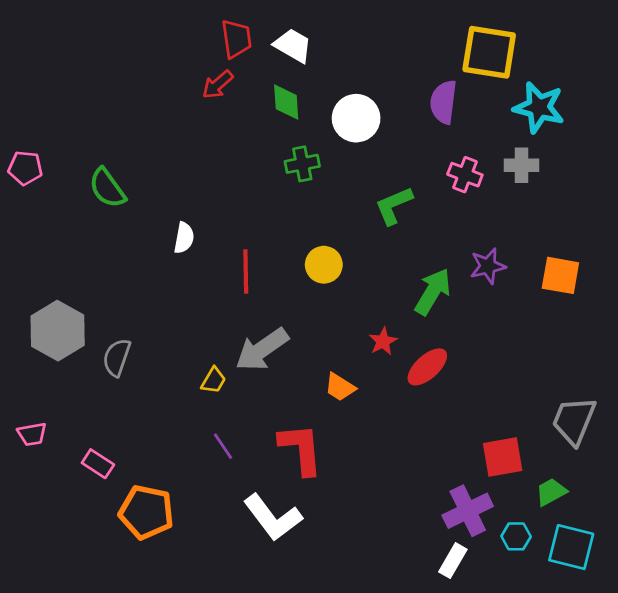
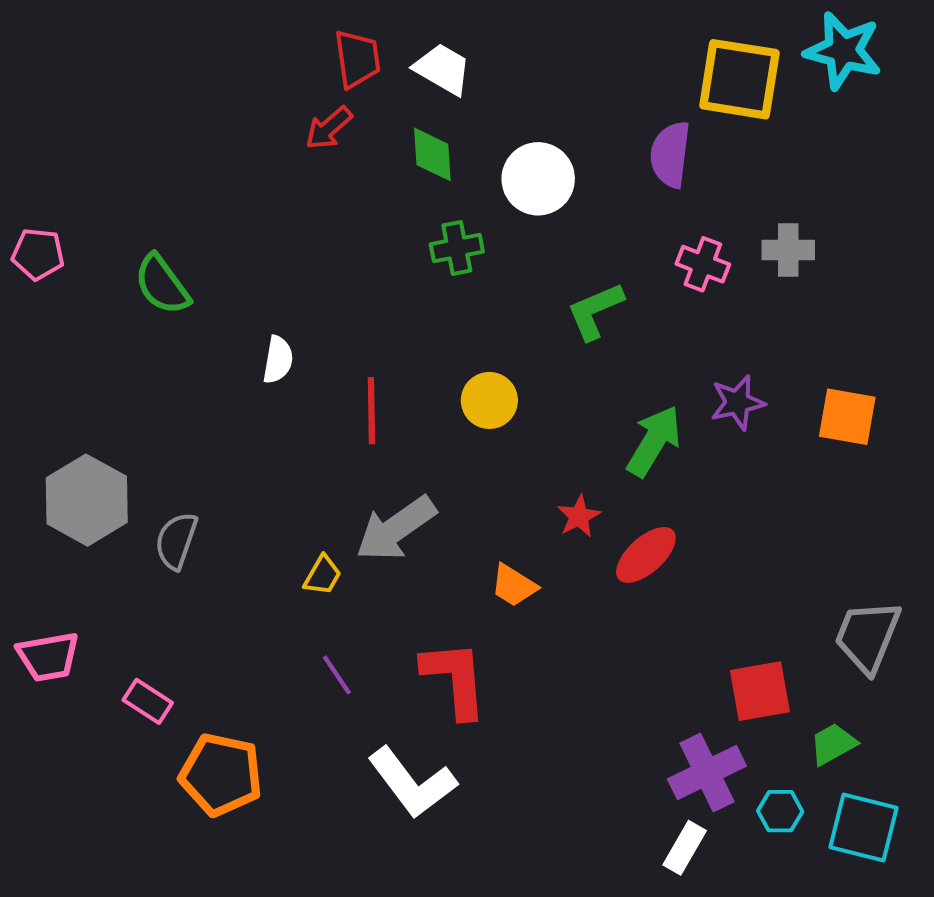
cyan star: (539, 107) -> (843, 51), moved
pink trapezoid: (32, 434) -> (48, 657), size x1.4

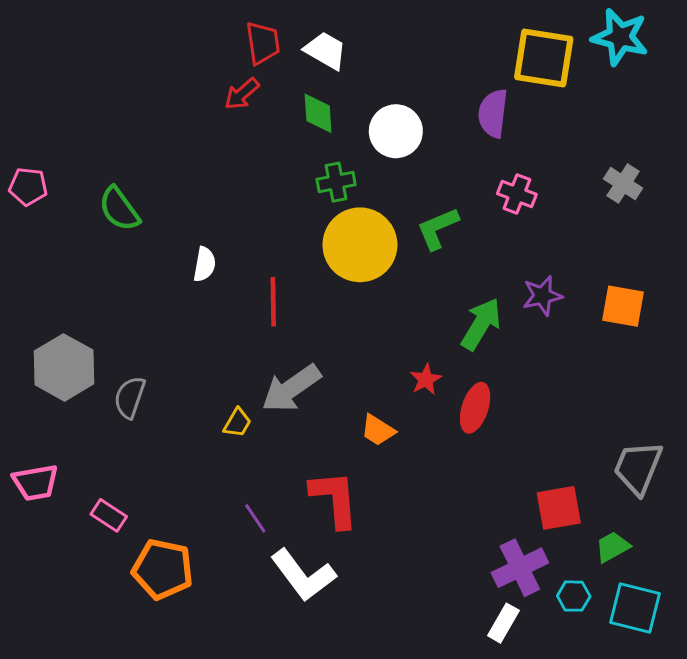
gray cross: (788, 250) -> (623, 184), moved, turned 33
yellow circle: (489, 400) -> (360, 245), moved, size x1.8
red ellipse: (646, 555) -> (475, 408), turned -30
purple line: (337, 675) -> (255, 518), moved

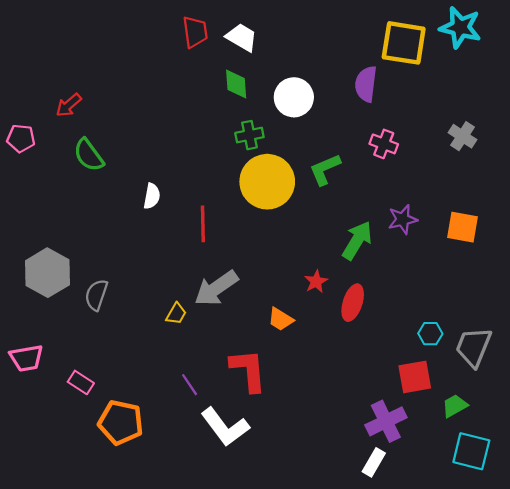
red arrow: (242, 94) -> (69, 105), moved
cyan hexagon: (574, 596) -> (430, 334), moved

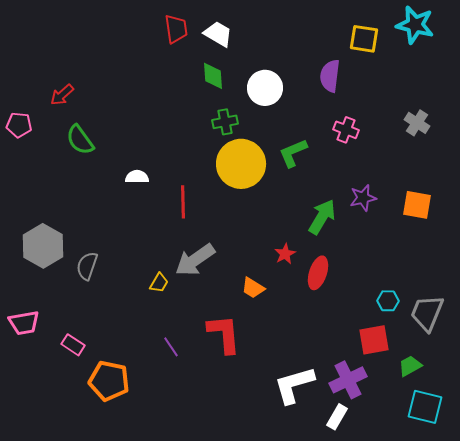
yellow square: (404, 43) -> (364, 39), size x0.7
white semicircle: (152, 196) -> (137, 177), turned -100
white L-shape: (225, 427) -> (294, 385), moved, turned 111

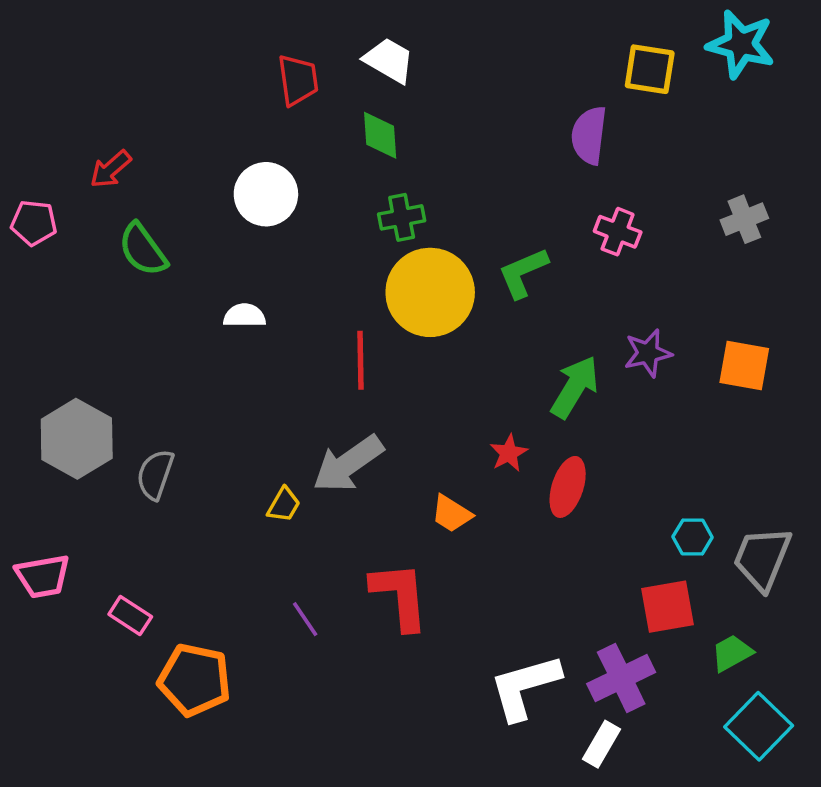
red trapezoid: (176, 29) -> (298, 80), moved
white circle: (265, 88) -> (266, 194), moved
gray cross: (417, 123) -> (744, 219), turned 35
red line: (183, 202) -> (361, 360), moved
cyan square: (425, 407) -> (759, 726), turned 30

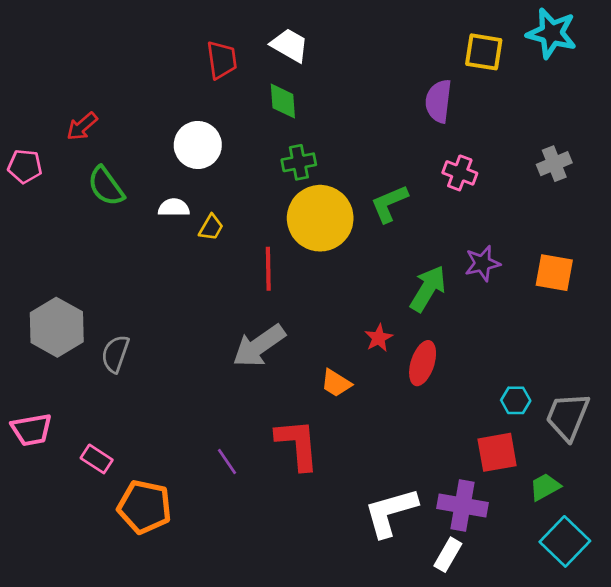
white semicircle: (244, 316) -> (174, 208), moved
yellow trapezoid: (284, 505) -> (211, 227), moved
purple cross: (621, 678) -> (462, 505), turned 36

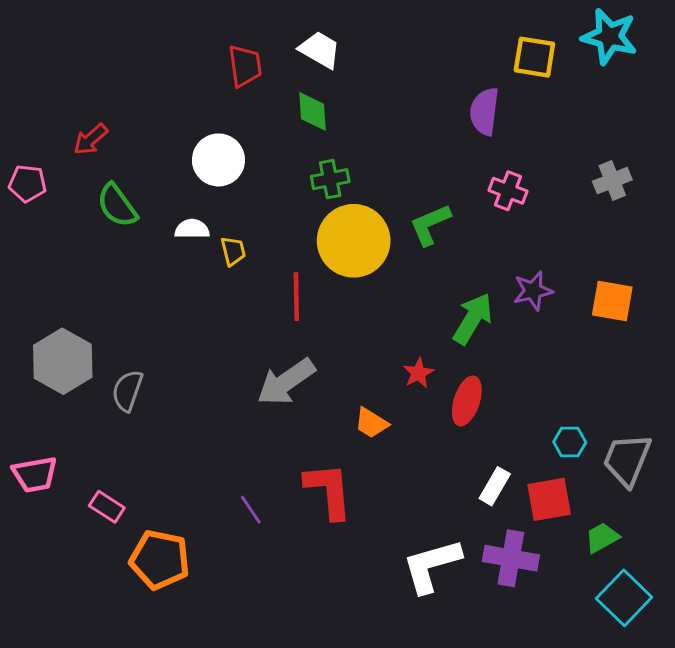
yellow trapezoid: (211, 227) -> (233, 251), turned -44
white rectangle: (448, 555) -> (495, 486), moved

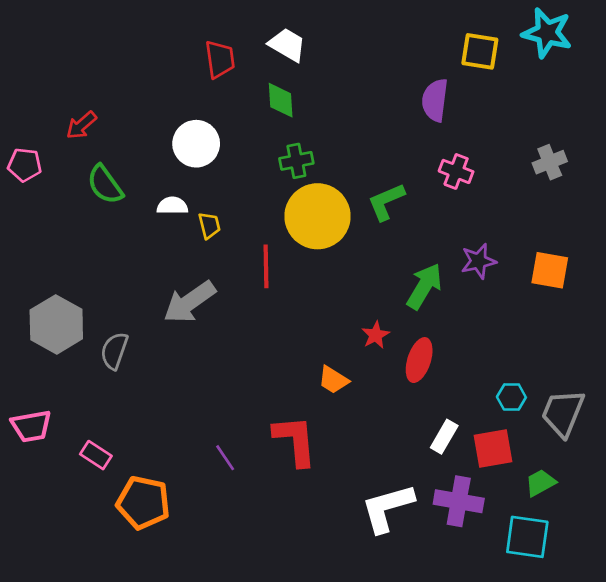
gray arrow: (286, 382) -> (190, 302), moved
cyan square: (624, 598) -> (527, 537), moved, turned -36

